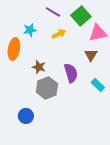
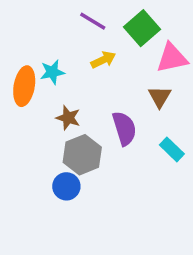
cyan star: (30, 30) -> (52, 72), moved
blue circle: (26, 116) -> (66, 186), moved

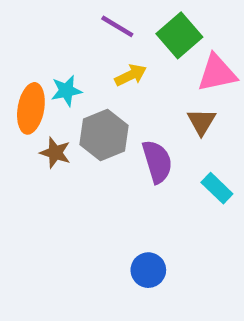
brown star: (68, 118) -> (55, 153), moved
gray hexagon: (82, 155) -> (104, 135), moved
blue circle: (66, 186) -> (148, 270), moved

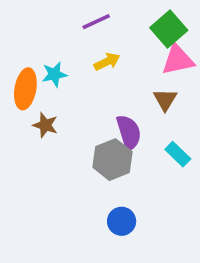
purple line: (117, 26) -> (96, 22), turned -56
green square: (179, 35) -> (169, 29), moved
gray hexagon: (104, 135) -> (112, 160), moved

